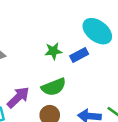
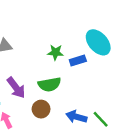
purple arrow: (18, 97) -> (16, 88), turned 85

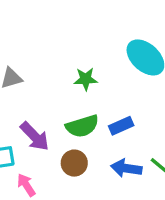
blue rectangle: (78, 60) -> (121, 126), moved

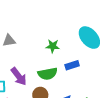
blue rectangle: (121, 126) -> (72, 65), moved

